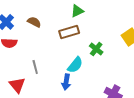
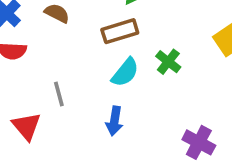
cyan semicircle: (75, 65) -> (125, 72), moved

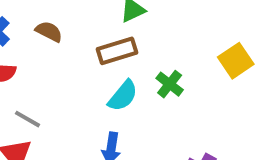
gray line: (59, 94) -> (28, 119), moved, turned -45

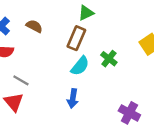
brown rectangle: (117, 51) -> (76, 38), turned -50

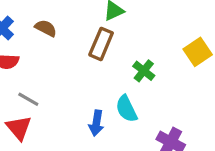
cyan semicircle: (80, 66) -> (126, 109), moved, turned 115

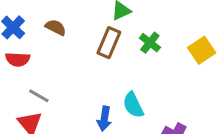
green cross: (144, 71) -> (150, 43), moved

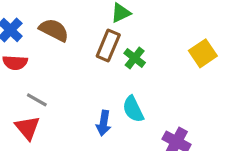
brown semicircle: (56, 27) -> (54, 30), size x1.4
green cross: (150, 43) -> (135, 58), moved

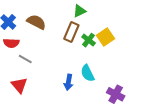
yellow square: (203, 53) -> (106, 37), moved
gray line: (37, 100) -> (25, 59), moved

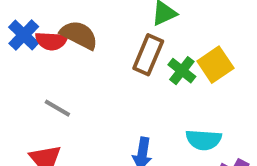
red semicircle: (11, 43) -> (51, 41), moved
cyan semicircle: (88, 73) -> (204, 140), moved, turned -60

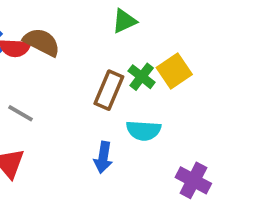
brown rectangle: (148, 55) -> (109, 90), moved
cyan semicircle: (204, 140) -> (144, 130), moved

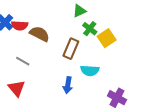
brown semicircle: (42, 42) -> (40, 34), moved
green cross: (142, 77) -> (90, 29), moved

